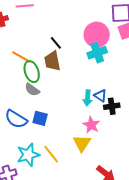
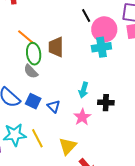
black line: (56, 43) -> (86, 15), moved
blue triangle: (100, 96) -> (54, 106), moved
yellow triangle: (82, 143) -> (68, 146), moved

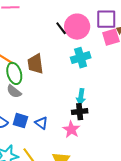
pink circle: (104, 29) -> (77, 27), moved
cyan arrow: (84, 90) -> (81, 97), moved
black cross: (106, 103) -> (80, 112), moved

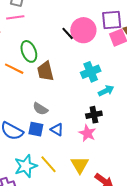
cyan cross: (81, 58) -> (91, 72), moved
green ellipse: (14, 73) -> (29, 51), moved
gray semicircle: (14, 91) -> (40, 109), moved
cyan arrow: (81, 97) -> (106, 91), moved, turned -119

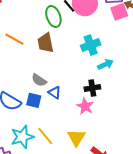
green ellipse: (29, 51) -> (53, 16), moved
blue triangle: (57, 130) -> (55, 93), moved

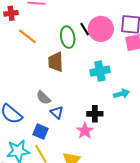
orange line: (14, 39) -> (27, 36), moved
cyan arrow: (105, 64) -> (121, 94), moved
blue square: (34, 100) -> (40, 132), moved

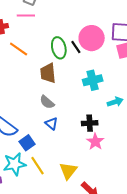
black line: (85, 29) -> (76, 47), moved
gray semicircle: (43, 98) -> (47, 102), moved
pink star: (85, 131) -> (95, 142), moved
blue square: (40, 132) -> (27, 143), moved, turned 35

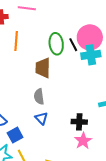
orange line: (19, 49) -> (16, 41), turned 54
cyan cross: (93, 80) -> (91, 55), moved
gray semicircle: (47, 102) -> (39, 97), turned 35

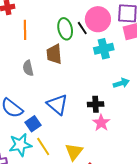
cyan cross: (91, 55) -> (104, 49), moved
gray semicircle: (39, 97) -> (28, 68), moved
blue triangle: (41, 118) -> (57, 104), size x1.6

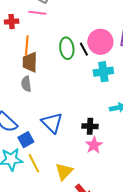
brown trapezoid: (54, 54) -> (30, 62), moved

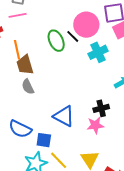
blue square: (26, 140) -> (44, 140), turned -35
pink star: (94, 145) -> (95, 125), moved, turned -30

